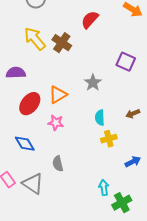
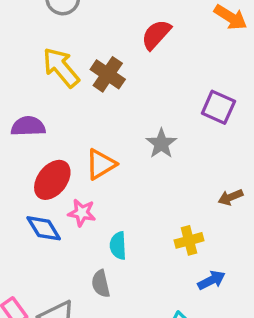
cyan semicircle: (100, 118) -> (118, 246), moved
pink star: (56, 123) -> (82, 213), moved
blue diamond: (25, 144) -> (44, 228), moved
blue arrow: (133, 162) -> (211, 280), moved

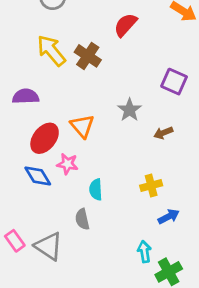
orange triangle: (101, 164) -> (82, 126), turned -40
brown arrow: (231, 197) -> (163, 133), moved

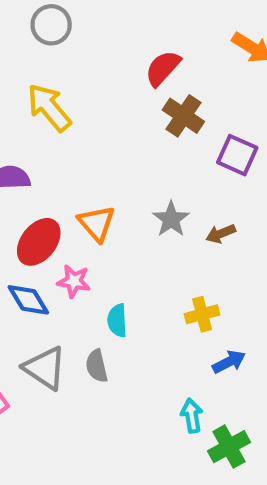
brown cross: (88, 56) -> (183, 116), moved
gray star: (130, 110) -> (171, 219), moved
gray triangle: (49, 246) -> (45, 368), moved

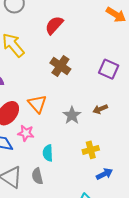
red semicircle: (163, 68) -> (54, 25), moved
brown cross: (183, 116) -> (60, 66), moved
gray star: (171, 219) -> (72, 115), moved

